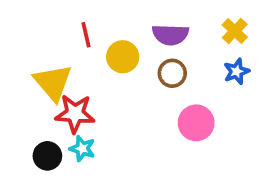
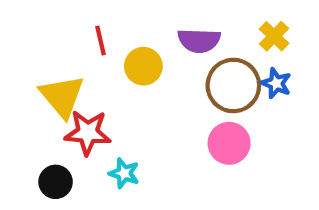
blue star: (237, 71) -> (276, 83), turned -30
brown circle: (172, 73) -> (233, 85), moved, size x1.6
cyan star: (82, 149) -> (124, 173), moved

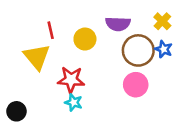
red line: (101, 40) -> (51, 30), moved
red star: (88, 133) -> (71, 80), moved
black circle: (56, 182) -> (16, 111), moved

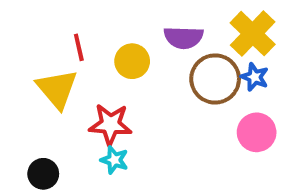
yellow cross: (162, 21) -> (253, 34), size x1.6
pink circle: (136, 85) -> (257, 132), moved
black circle: (16, 111) -> (43, 174), moved

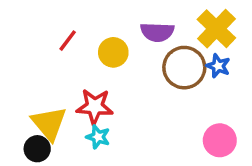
red line: (79, 47) -> (68, 41), turned 50
yellow triangle: (57, 89) -> (49, 123), moved
pink circle: (257, 132) -> (220, 140), moved

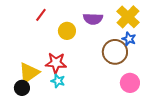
red line: (68, 41) -> (41, 15), moved
brown circle: (184, 68) -> (115, 52), moved
yellow triangle: (49, 123) -> (29, 73), turned 35

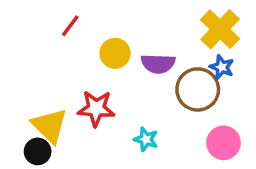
purple semicircle: (93, 19) -> (158, 64), moved
yellow triangle: (29, 73) -> (50, 126), turned -40
cyan star: (58, 81) -> (146, 139), moved

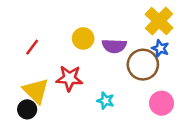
red line: (70, 26) -> (32, 47), moved

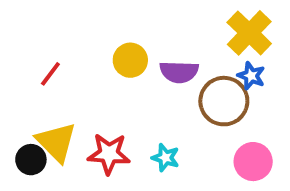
red star: (69, 78) -> (109, 154), moved
black circle: (27, 109) -> (31, 160), moved

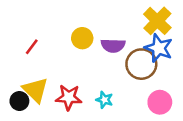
blue star: (251, 76) -> (159, 48), size x1.6

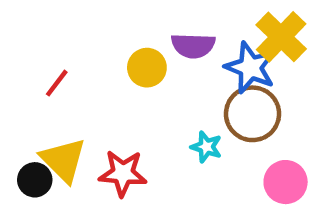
purple semicircle: (113, 46) -> (193, 46), moved
blue star: (159, 48) -> (250, 68), moved
cyan star: (104, 100) -> (206, 147), moved

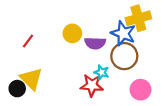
yellow cross: (281, 37) -> (138, 18), turned 30
purple semicircle: (193, 46) -> (95, 43), moved
red star: (123, 173) -> (92, 85), moved

